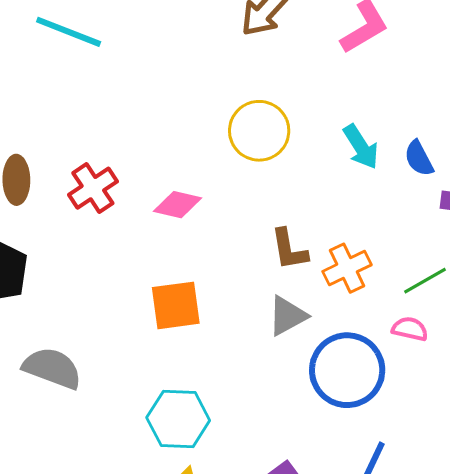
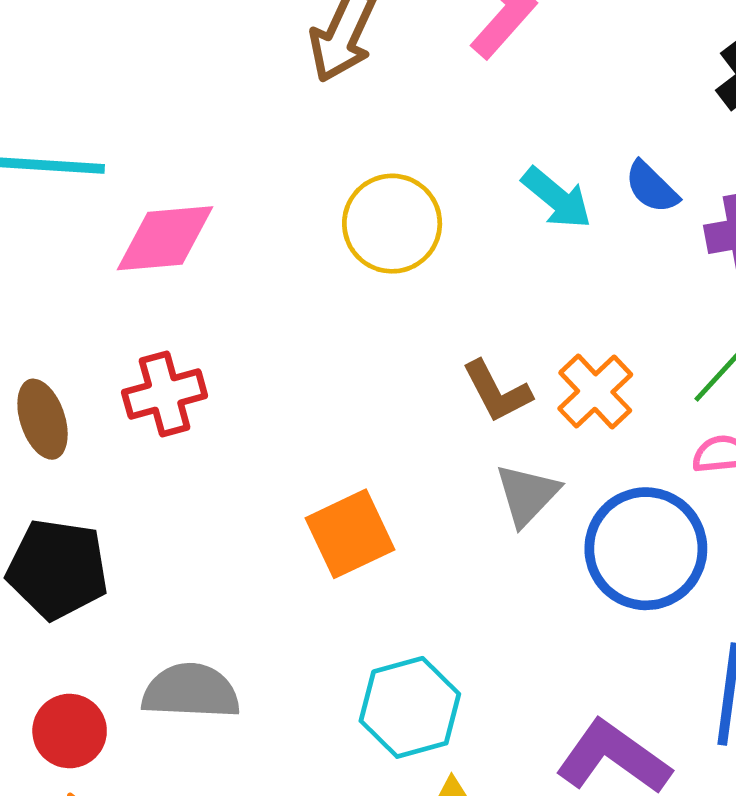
red cross: (93, 188) -> (165, 394), turned 36
pink diamond: (177, 205) -> (165, 238), moved, size x1.4

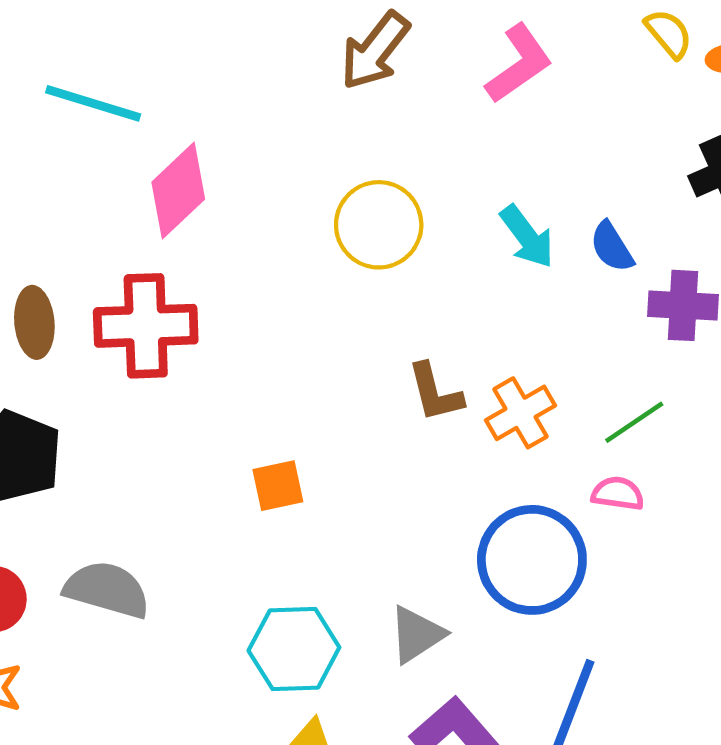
pink diamond: (165, 238) -> (178, 191), turned -52
red cross: (165, 394) -> (146, 326), size x1.4
gray triangle: (527, 495) -> (417, 634), moved
orange square: (350, 534) -> (278, 486), size x0.7

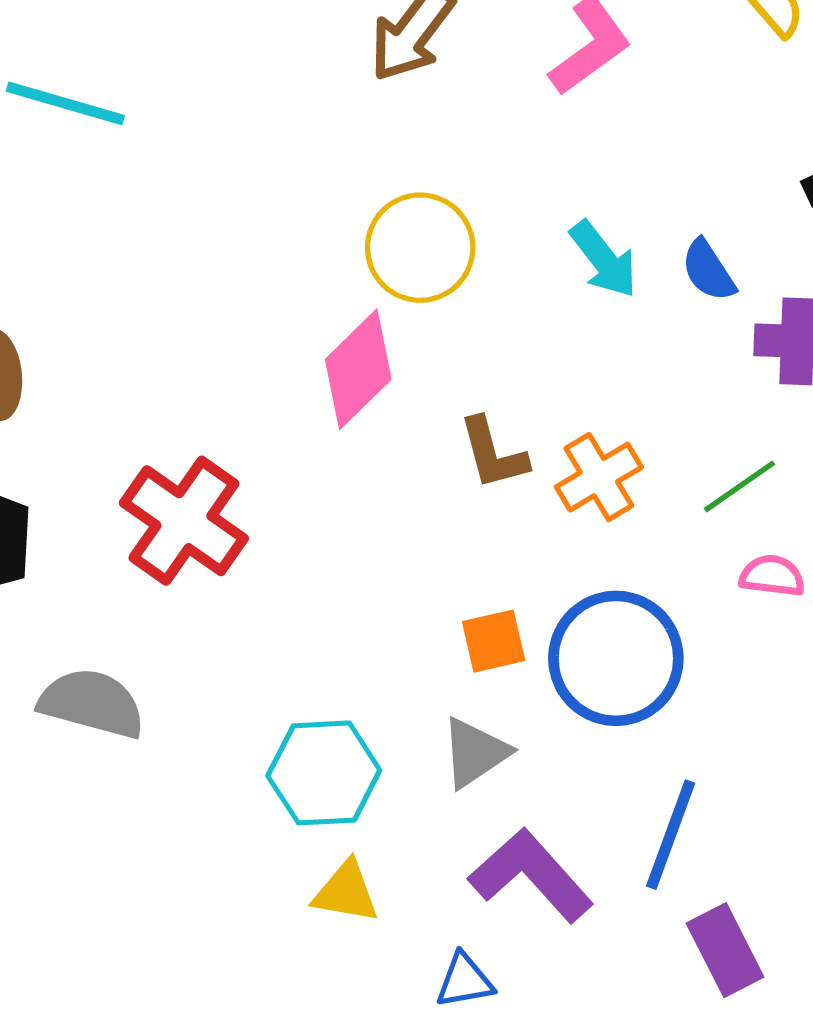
pink diamond: (178, 191) -> (358, 369), moved
red cross: (146, 326) -> (184, 521), moved, turned 38
orange square: (278, 486) -> (494, 641), moved
pink semicircle: (618, 494) -> (772, 576), moved

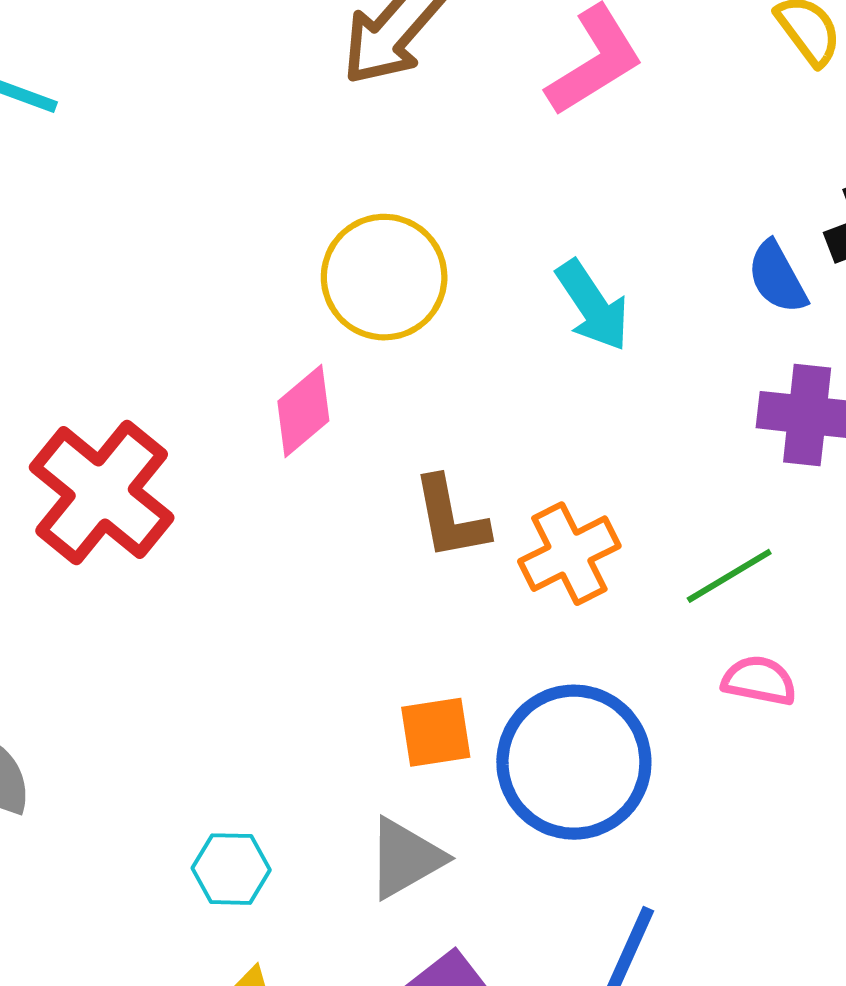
blue semicircle: (708, 270) -> (777, 277), moved
pink diamond: (358, 369) -> (303, 411), size x0.7
red cross: (184, 521) -> (102, 493), moved
cyan hexagon: (324, 773) -> (231, 869), size x0.6

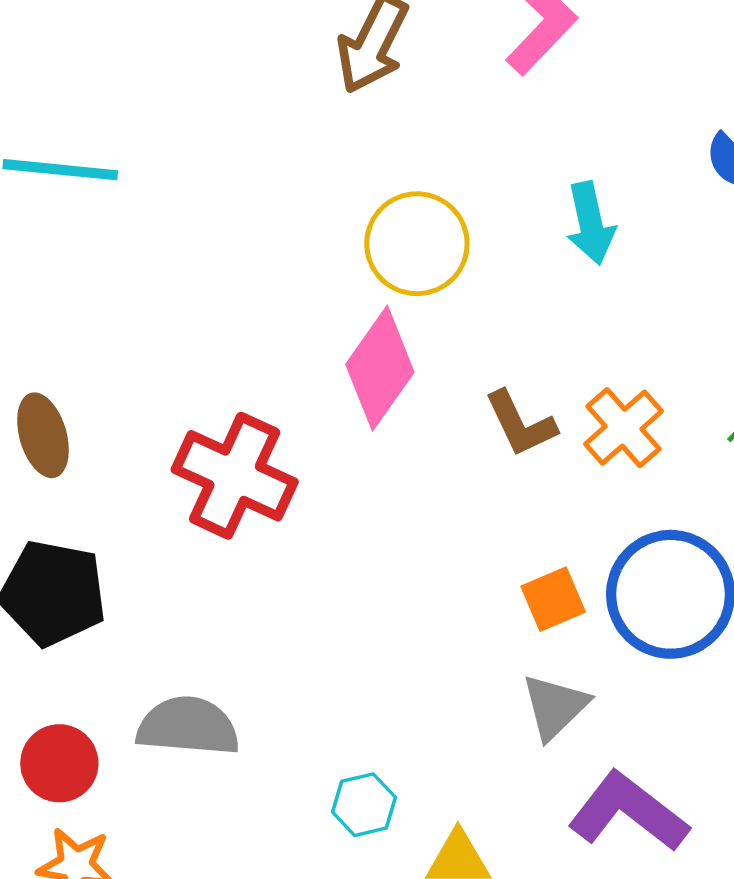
cyan arrow: (593, 305) -> (590, 223), turned 36
pink diamond: (303, 411) -> (380, 368), size x1.5
cyan hexagon: (231, 869) -> (364, 805), moved

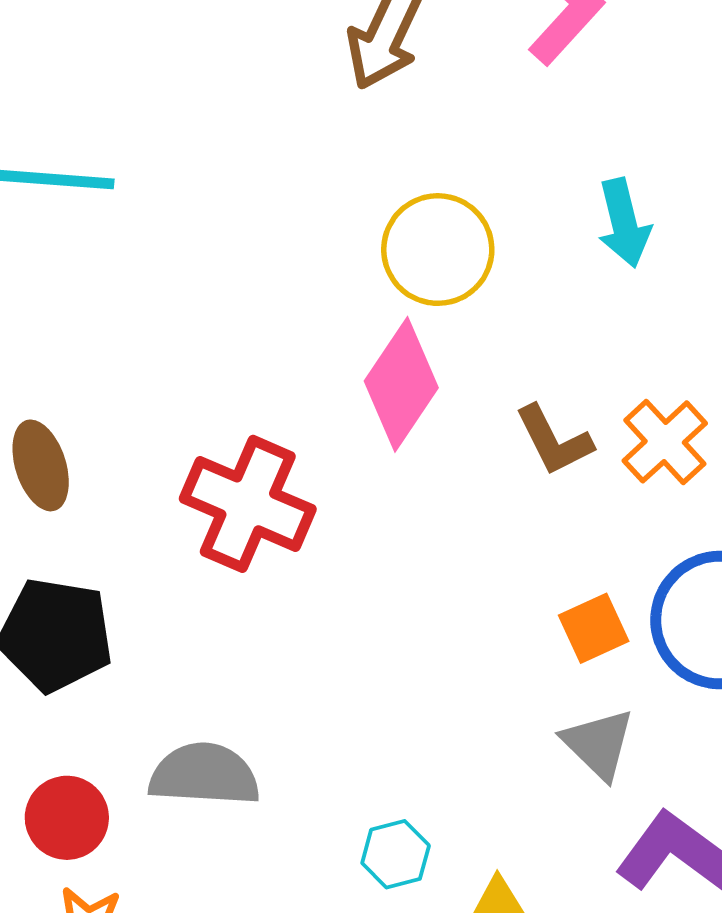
gray triangle: (555, 707) -> (598, 744), turned -30

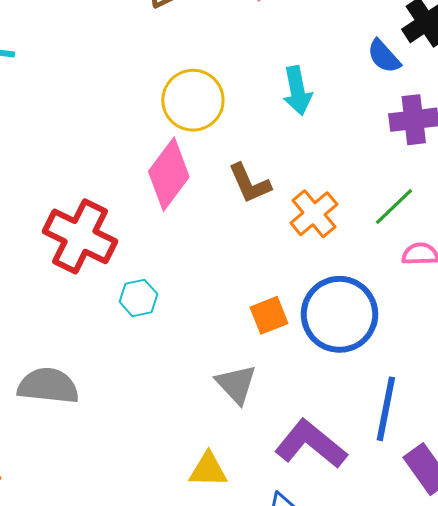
brown L-shape: (554, 440) -> (249, 183), moved
gray triangle: (598, 744) -> (236, 384), moved
cyan hexagon: (396, 854) -> (138, 298), moved

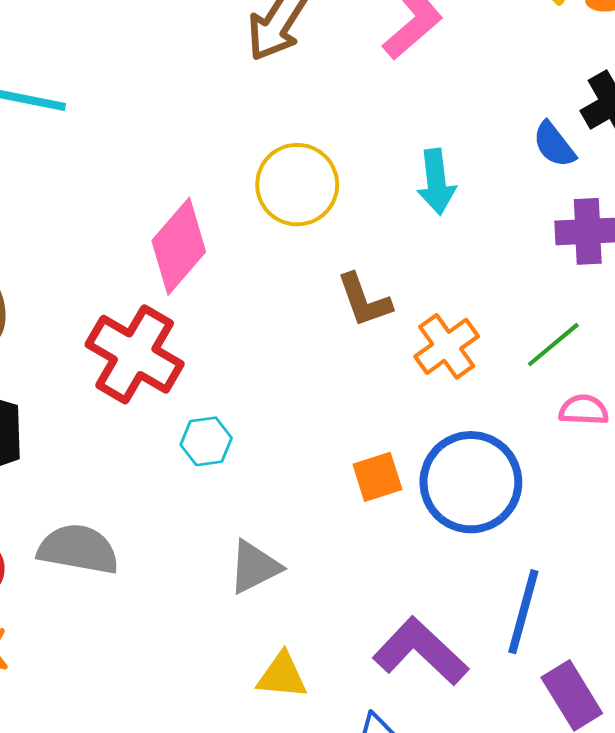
pink diamond: (169, 174) -> (179, 246), moved
gray triangle: (236, 384) -> (254, 567), moved, turned 42

